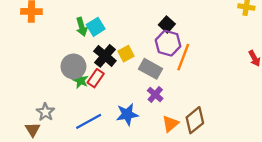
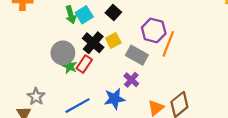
black square: (167, 24) -> (113, 13), moved
purple cross: (155, 95) -> (131, 80), moved

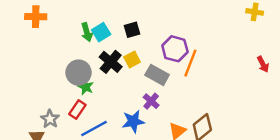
black square: (113, 13) -> (132, 30), turned 32
red rectangle: (84, 64) -> (77, 109), moved

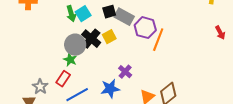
red arrow: (263, 64) -> (220, 33), moved
gray circle: (79, 73) -> (75, 45), moved
gray rectangle: (157, 75) -> (124, 17), moved

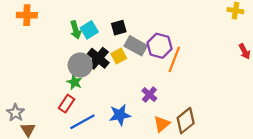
gray rectangle: (124, 17) -> (136, 46), moved
purple cross: (125, 72) -> (149, 95), moved
gray star: (40, 87) -> (16, 113), moved

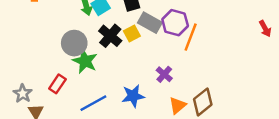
gray circle: (80, 65) -> (74, 43), moved
green star: (74, 82) -> (85, 61), size x1.5
red rectangle: (67, 104) -> (57, 84), moved

